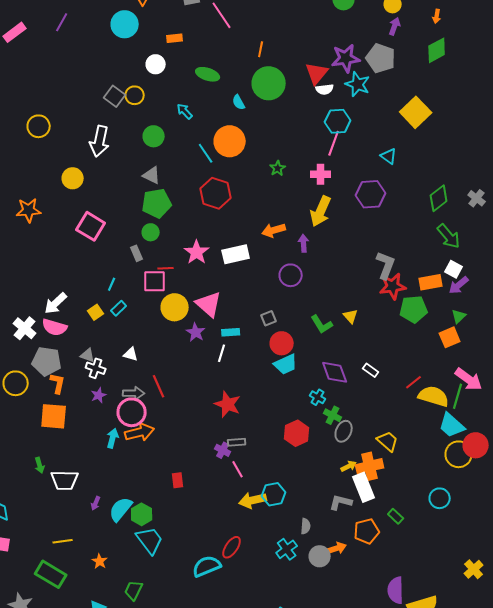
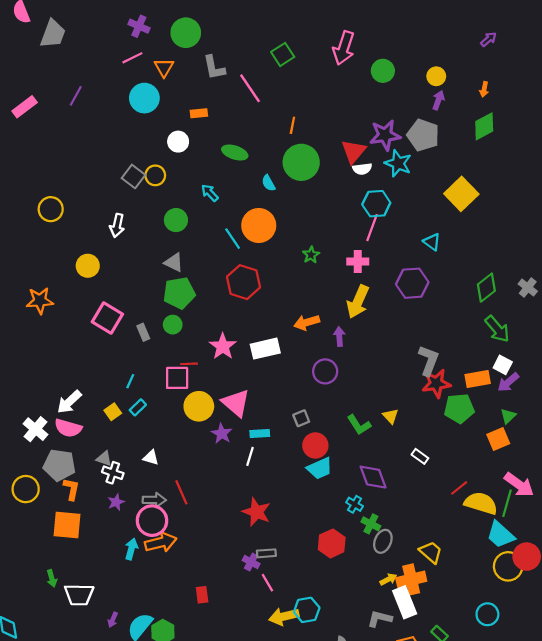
white arrow: (100, 141) -> (117, 225), size x0.7
gray rectangle: (137, 253) -> (143, 332), moved
white rectangle: (371, 370) -> (420, 456), moved

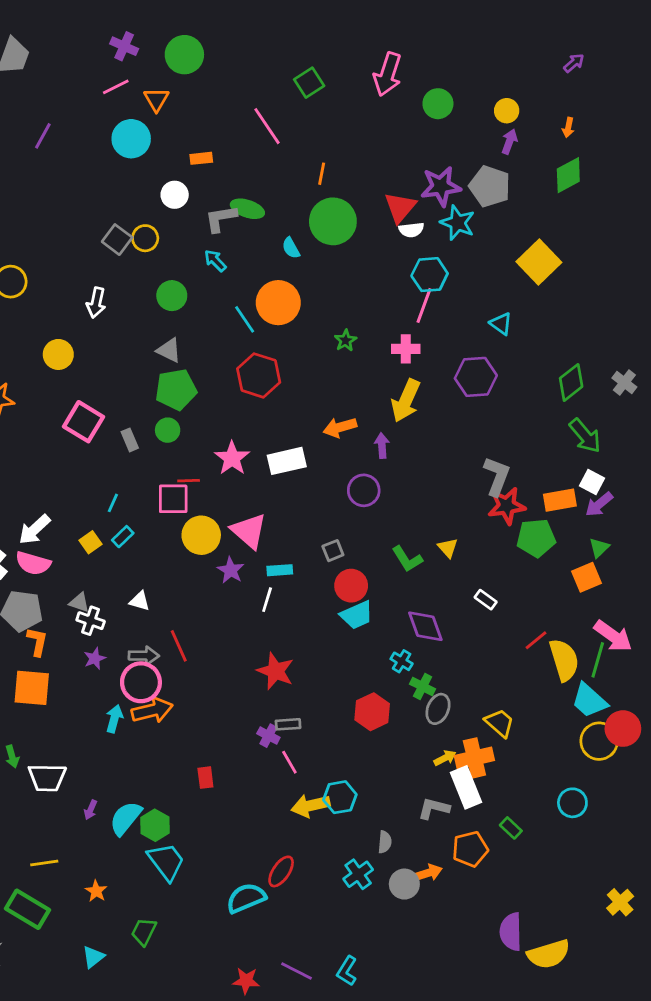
gray L-shape: (214, 68) -> (221, 219), moved, turned 92
yellow semicircle: (481, 503) -> (564, 660), turned 56

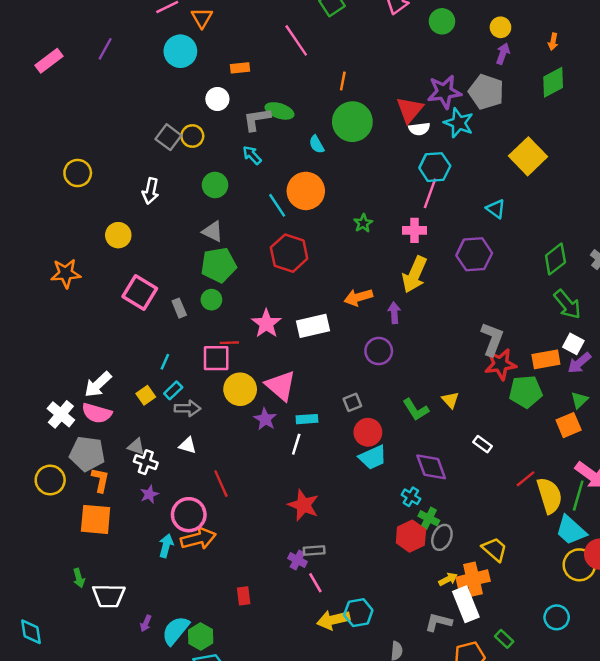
gray arrow: (144, 656) -> (188, 408), moved
red hexagon: (372, 712) -> (411, 536), moved

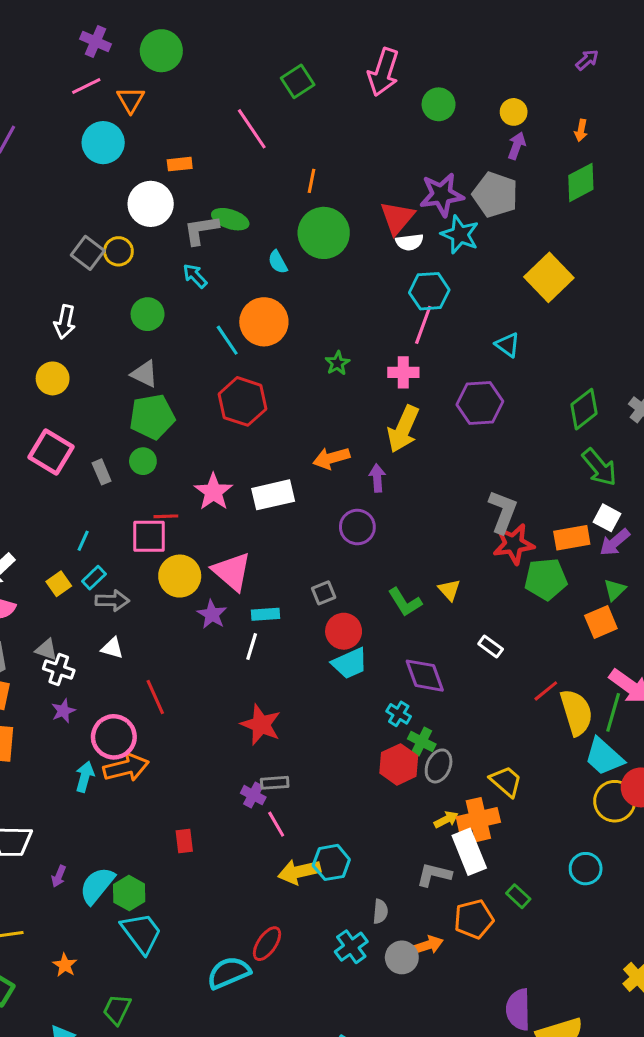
white circle: (217, 99) -> (151, 204), size x1.5
yellow circle: (118, 235) -> (53, 378), moved

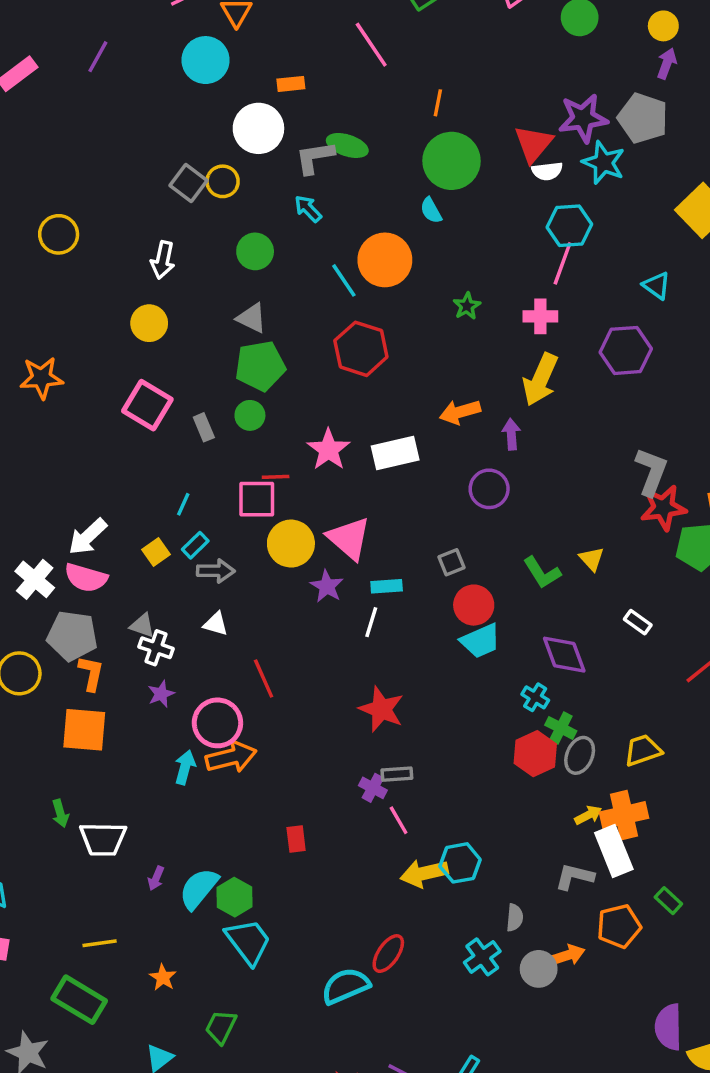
cyan semicircle: (278, 262) -> (431, 210), moved
yellow trapezoid: (506, 781) -> (643, 750), moved, turned -60

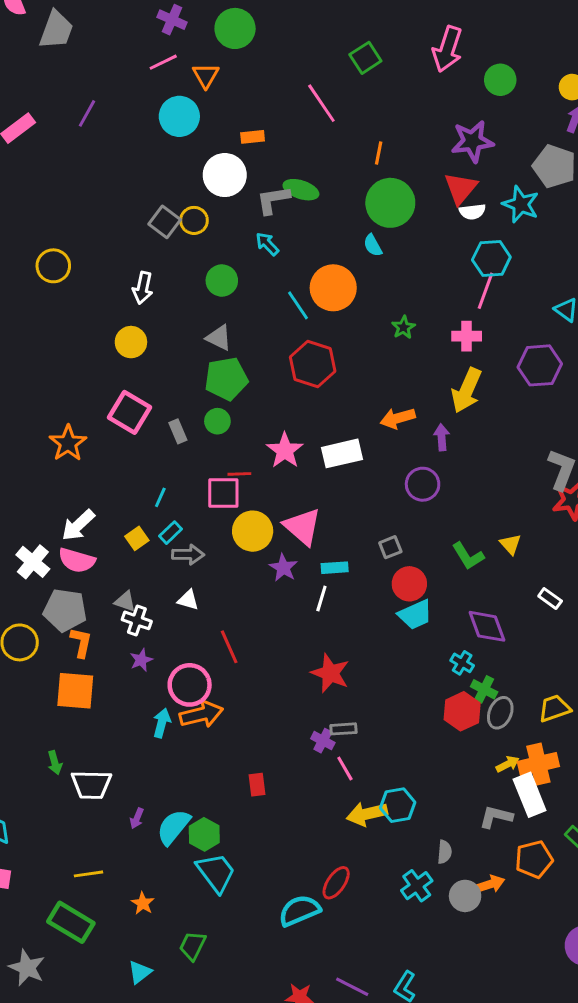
purple star: (583, 118) -> (472, 141), moved
orange star: (42, 378) -> (68, 443), moved, turned -30

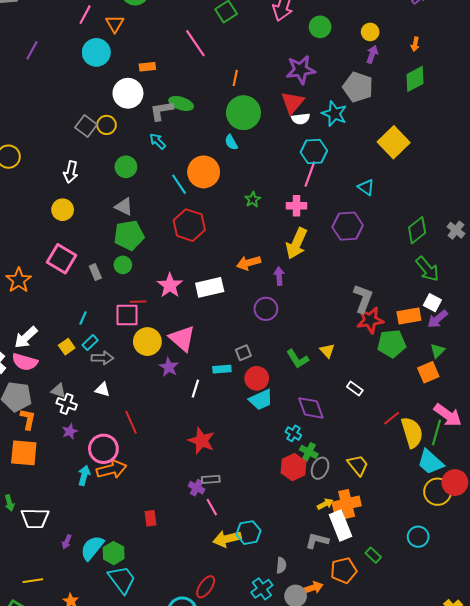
pink line: (163, 62) -> (85, 15), turned -36
cyan rectangle: (335, 568) -> (222, 369), moved
yellow trapezoid: (554, 708) -> (358, 465), turned 70

